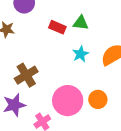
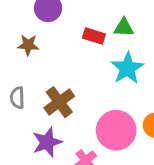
cyan star: (81, 54) -> (127, 68), size x1.5

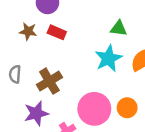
green triangle: (124, 28) -> (119, 28), moved
red rectangle: (94, 36) -> (57, 32), moved

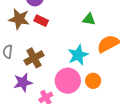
brown star: (28, 31) -> (19, 19), size x1.5
cyan star: (108, 58) -> (78, 55), moved

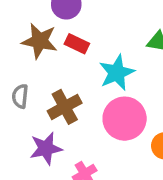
cyan star: (78, 55) -> (117, 73), moved
pink circle: (68, 81) -> (125, 119), moved

